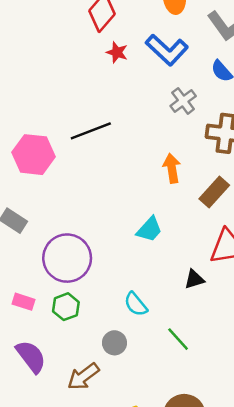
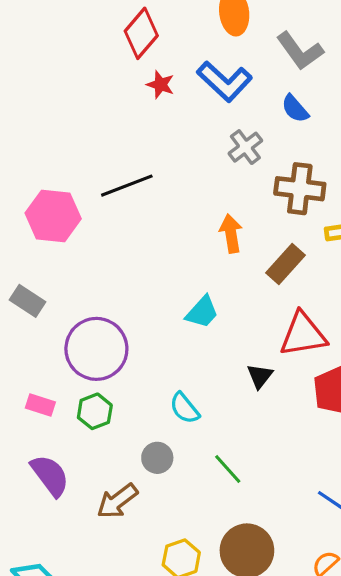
black triangle: (194, 279) -> (260, 376), turned -35
green line: (178, 339) -> (228, 469), moved

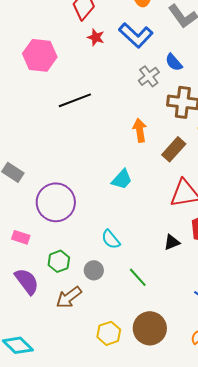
blue semicircle: (295, 109) -> (174, 62), moved
pink hexagon: (53, 216) -> (40, 55), moved
black triangle: (260, 376) -> (172, 242), moved, turned 30
green hexagon: (95, 411) -> (59, 261), moved

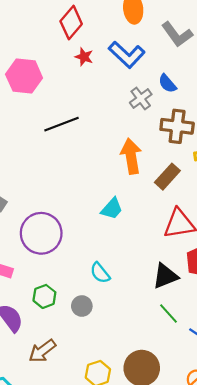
orange arrow: (140, 130) -> (131, 156), size x1.4
black triangle: (172, 242) -> (165, 276), size x1.5
green line: (138, 277) -> (168, 314), moved
brown arrow: (69, 297) -> (42, 351), moved

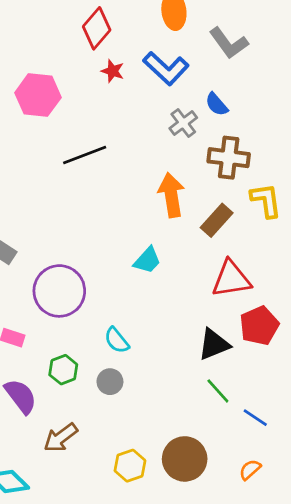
cyan semicircle: (100, 273) -> (117, 340), moved

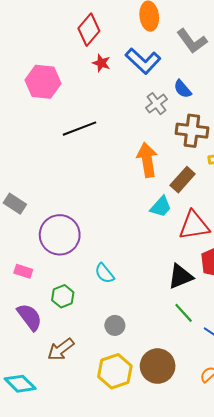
cyan trapezoid: (147, 260) -> (161, 207), moved
gray circle: (110, 382) -> (115, 325), moved
yellow hexagon: (130, 466) -> (115, 371), size x1.4

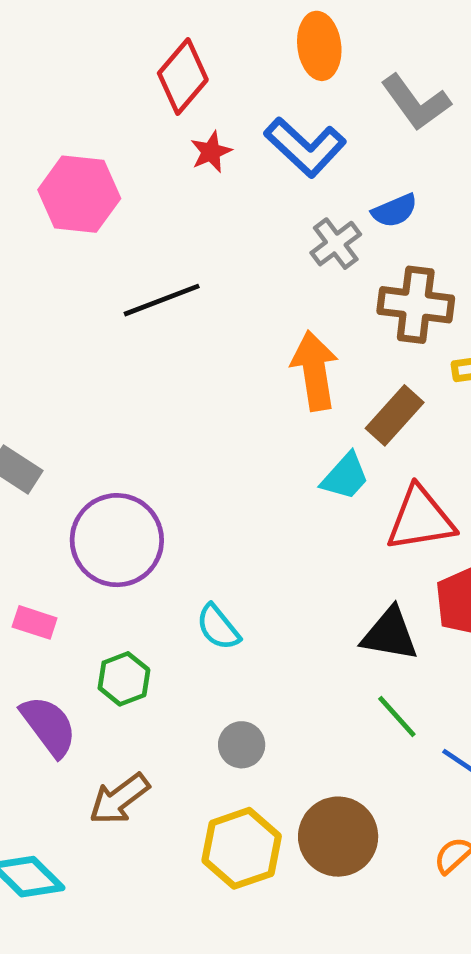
red star: (101, 63) -> (211, 152), turned 30
blue semicircle: (183, 89) -> (395, 211), turned -72
black triangle: (180, 276) -> (390, 634), turned 32

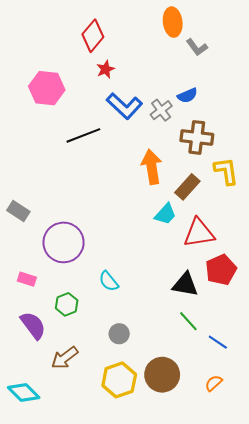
orange ellipse: (319, 46) -> (173, 22), moved
gray L-shape: (416, 102) -> (197, 47), size x0.7
blue L-shape: (305, 147) -> (124, 106), moved

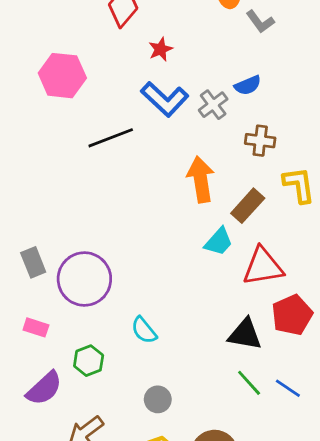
red star: (105, 69) -> (161, 49), moved
brown cross: (197, 137) -> (260, 141), size x0.7
gray rectangle: (18, 211) -> (33, 262), moved, turned 35
purple semicircle: (33, 325) -> (44, 388), turned 84
blue line: (218, 342) -> (288, 388), moved

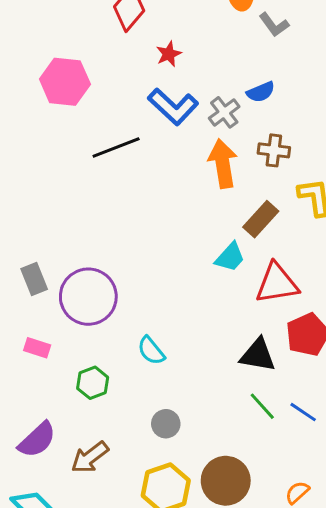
orange arrow: (201, 179) -> (223, 164), moved
purple semicircle: (44, 388) -> (37, 440), moved

